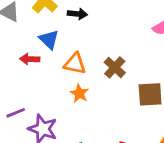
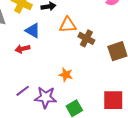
orange triangle: (75, 64) -> (68, 25), moved
orange star: (79, 93) -> (66, 75), moved

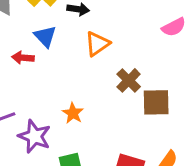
orange triangle: (68, 25) -> (97, 44), turned -48
brown cross: (86, 38) -> (129, 80), moved

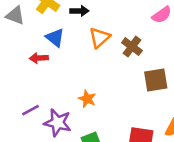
brown cross: (129, 80) -> (132, 47), moved

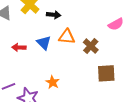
blue triangle: (55, 38) -> (44, 43), moved
orange triangle: (100, 38) -> (67, 37), turned 42

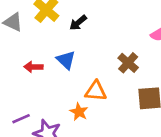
black arrow: (54, 15) -> (78, 23), turned 136
orange triangle: (67, 37) -> (96, 91), moved

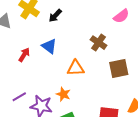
red arrow: (33, 67) -> (24, 55), turned 128
orange star: (79, 112) -> (63, 94), moved

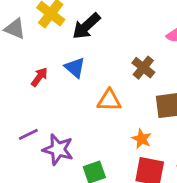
black arrow: (55, 16) -> (86, 26), size x1.5
orange star: (63, 94) -> (142, 139), moved

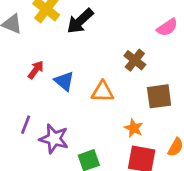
blue triangle: (75, 68) -> (64, 81), moved
purple line: (28, 134) -> (26, 125), turned -42

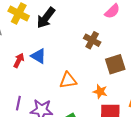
blue triangle: (64, 81) -> (39, 56), moved
orange triangle: (102, 92) -> (68, 80), moved

